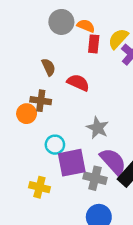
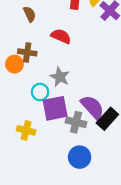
brown semicircle: (48, 67) -> (30, 14), moved
gray star: (98, 128) -> (60, 77), moved

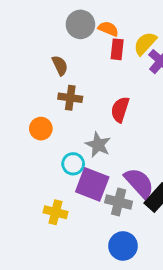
red semicircle: (61, 36) -> (120, 109), moved, turned -96
brown cross: (27, 52) -> (70, 98), moved
purple square: (55, 108) -> (92, 184), turned 32

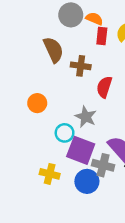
brown semicircle: (60, 65) -> (53, 50), size x1.5
brown cross: (70, 98) -> (81, 66), moved
blue circle: (123, 246) -> (87, 181), moved

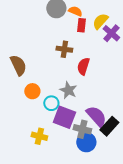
brown semicircle: (53, 50) -> (18, 65), moved
orange circle: (37, 103) -> (32, 91), moved
blue circle: (87, 181) -> (86, 142), moved

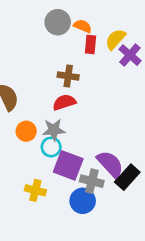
red semicircle: (83, 66) -> (64, 102), moved, turned 54
gray star: (68, 90) -> (54, 130), moved, turned -30
blue circle: (86, 142) -> (83, 201), moved

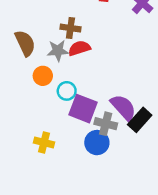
brown cross: (68, 76) -> (70, 28), moved
gray star: (54, 130) -> (58, 51), moved
yellow cross: (35, 190) -> (44, 143), moved

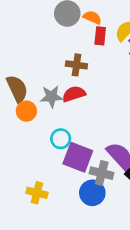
brown cross: (70, 28) -> (76, 65), moved
orange circle: (43, 76) -> (26, 111), moved

